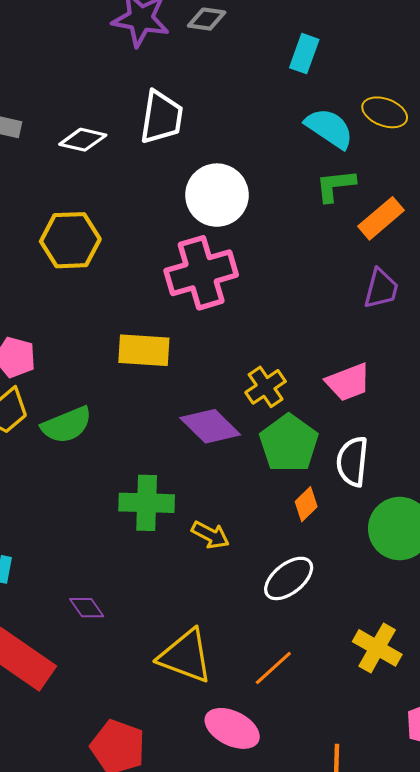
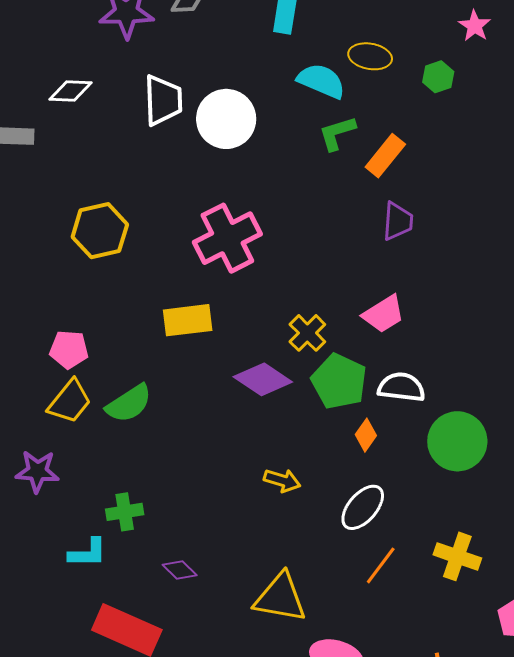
white diamond: (83, 140) -> (70, 91), moved
white circle: (217, 195) -> (226, 119), moved
white semicircle: (352, 461) -> (401, 387), turned 102
green cross: (147, 503) -> (125, 512), moved, size x0.7
orange line: (273, 668) -> (381, 565), moved

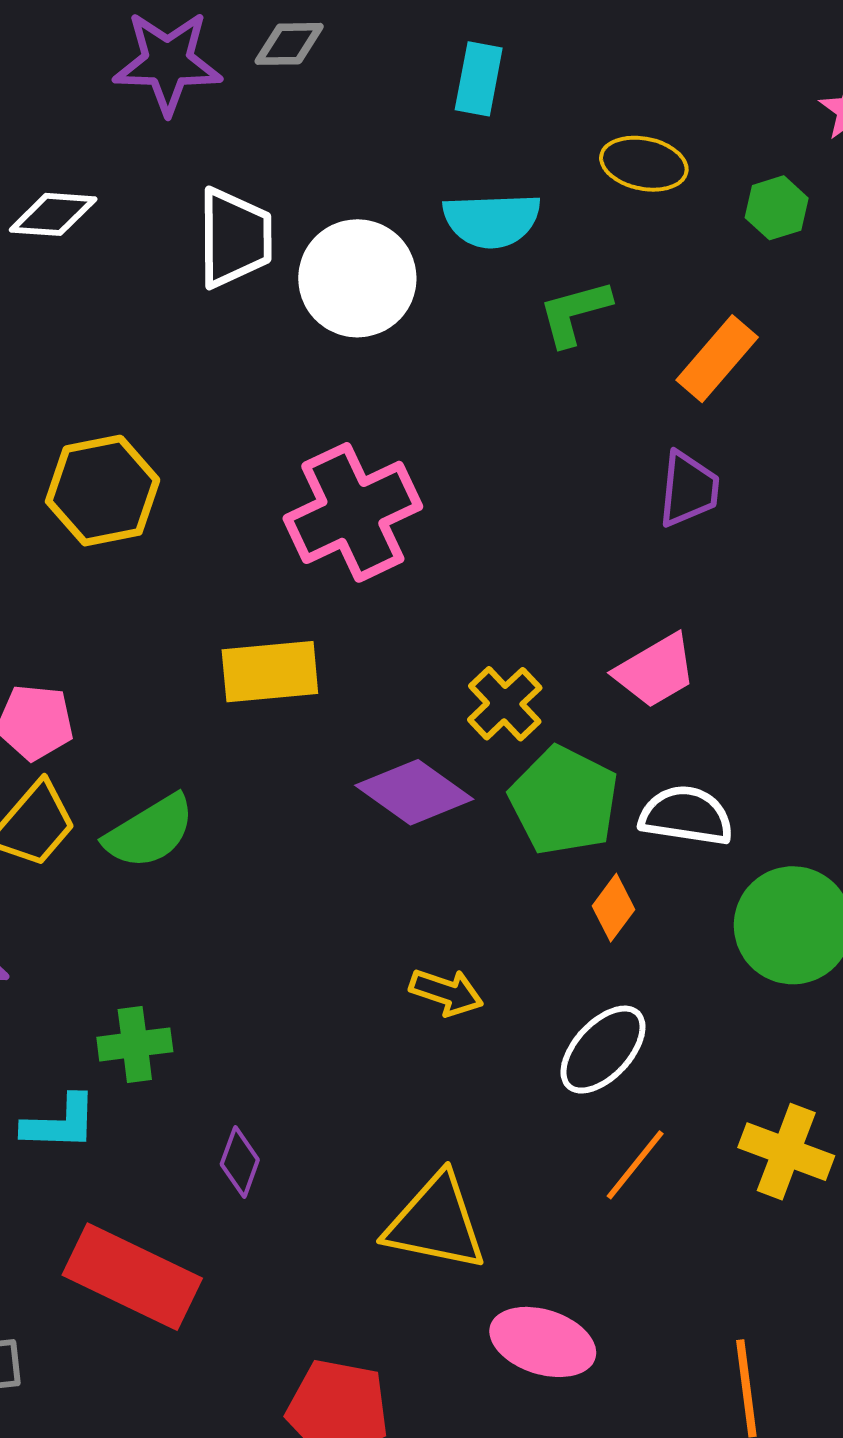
cyan semicircle: (321, 81) -> (492, 220), moved, turned 153
orange rectangle: (385, 156) -> (717, 359), moved
purple diamond: (180, 570) -> (240, 1162), turned 64

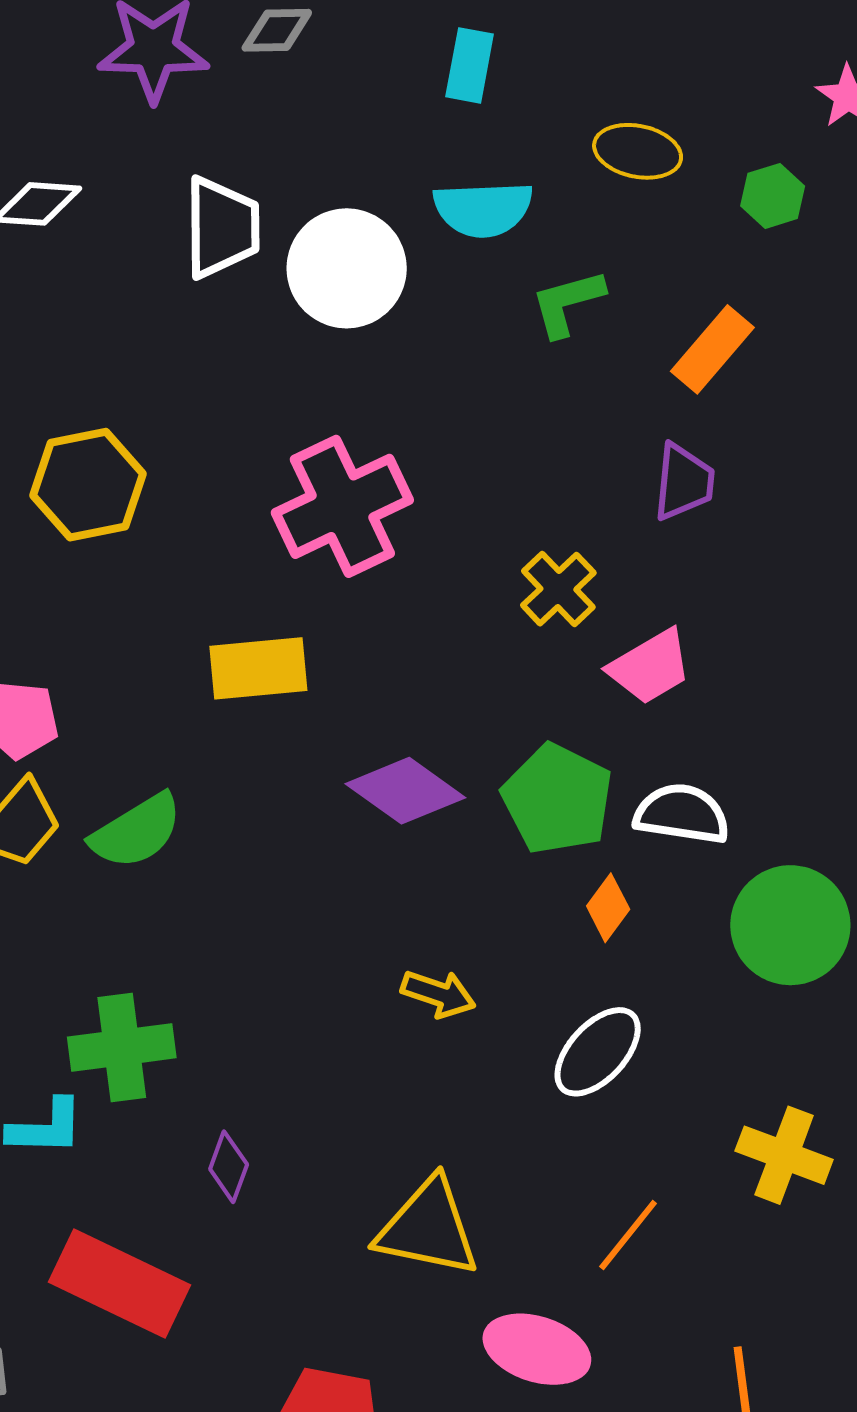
yellow cross: (505, 704) -> (558, 589), moved
green cross: (135, 1044) -> (122, 1047), size x1.4
orange line: (635, 1165) -> (628, 1235), moved

